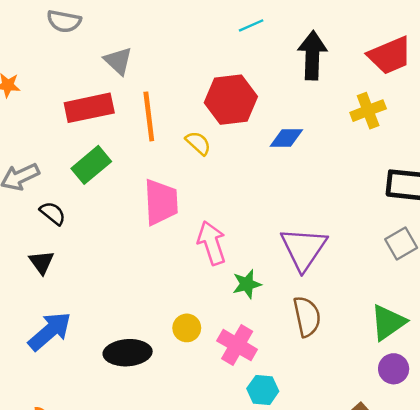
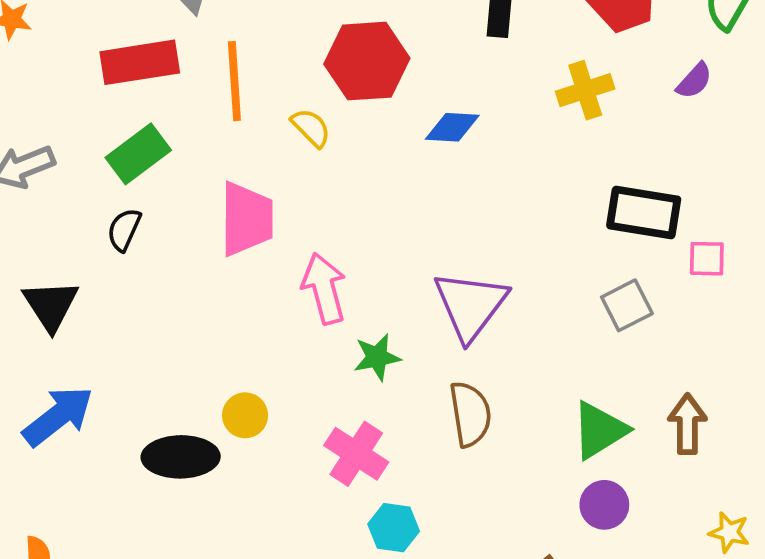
black semicircle: (53, 213) -> (124, 230), moved, turned -108
black triangle: (42, 262) -> (51, 305), size x1.4
yellow circle: (187, 328) -> (245, 415), moved

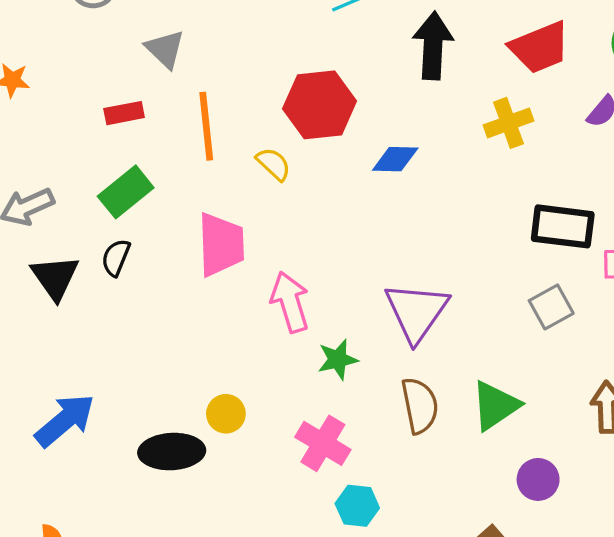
red rectangle: (140, 62) -> (124, 113), size x0.6
black triangle: (51, 305) -> (55, 277), moved
green triangle: (599, 430) -> (495, 406), moved

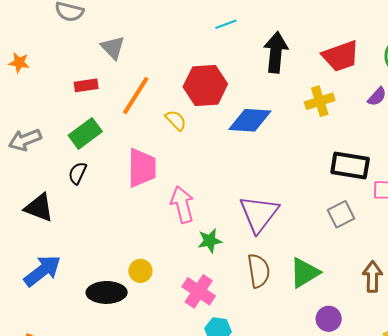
orange line: (206, 126) -> (136, 96), turned 36
blue diamond: (395, 159) -> (250, 120), size x1.5
black triangle: (55, 277) -> (39, 208), moved, turned -36

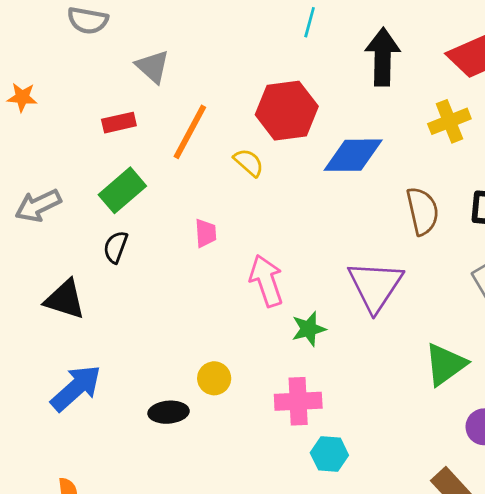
cyan line: (226, 24) -> (310, 22), turned -50
pink trapezoid: (142, 168) -> (206, 233), size x0.5
brown semicircle: (259, 271) -> (422, 211), moved
pink cross: (199, 291) -> (298, 401), turned -32
black ellipse: (107, 292) -> (169, 412), size x0.7

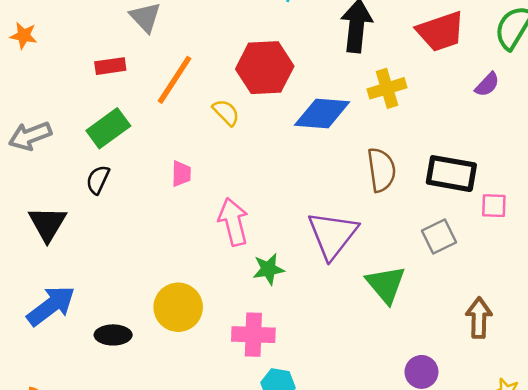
yellow cross: (449, 121) -> (387, 88), moved
black triangle: (65, 299) -> (47, 224), turned 39
green triangle: (445, 364) -> (386, 284), moved, turned -39
yellow circle: (214, 378) -> (178, 307), size x1.6
black ellipse: (169, 412) -> (113, 335), moved

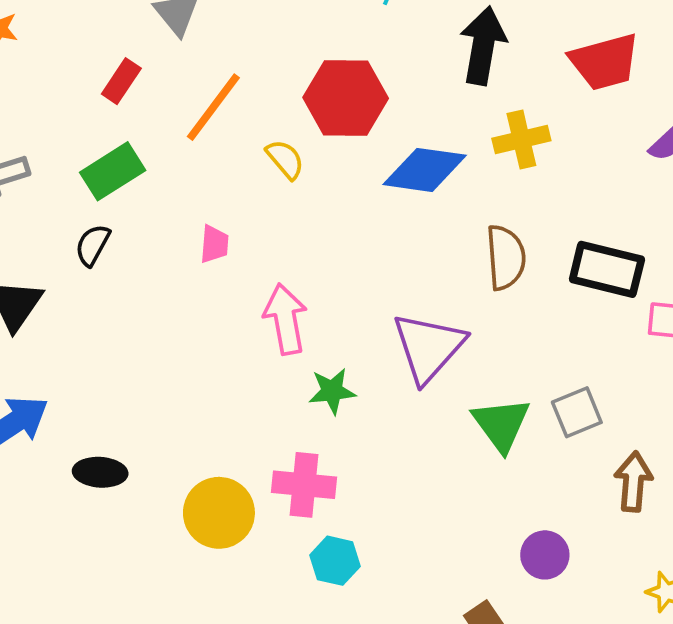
red rectangle: (110, 66) -> (121, 81), turned -52
gray square: (439, 236) -> (577, 412), moved
yellow circle: (178, 307) -> (219, 513), moved

